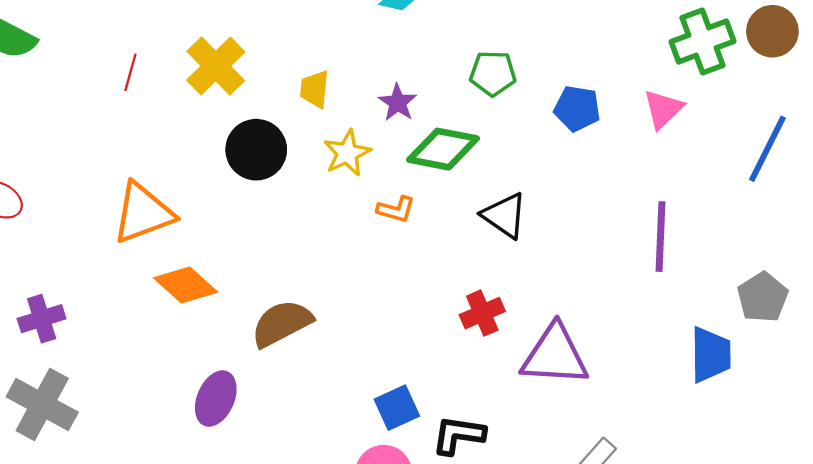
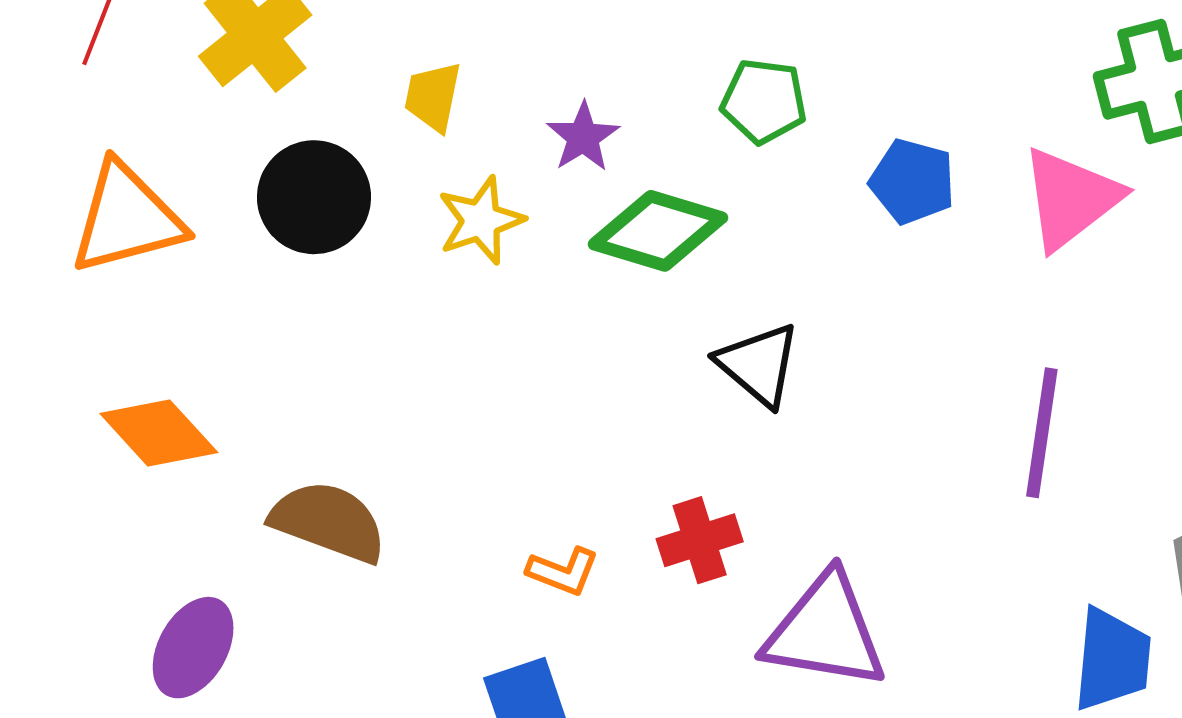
pink triangle: (663, 109) -> (1071, 198), size x1.4
orange L-shape: (396, 209) -> (563, 571), moved
orange triangle: (143, 213) -> (127, 218), moved
brown semicircle: (282, 323) -> (329, 522), turned 42

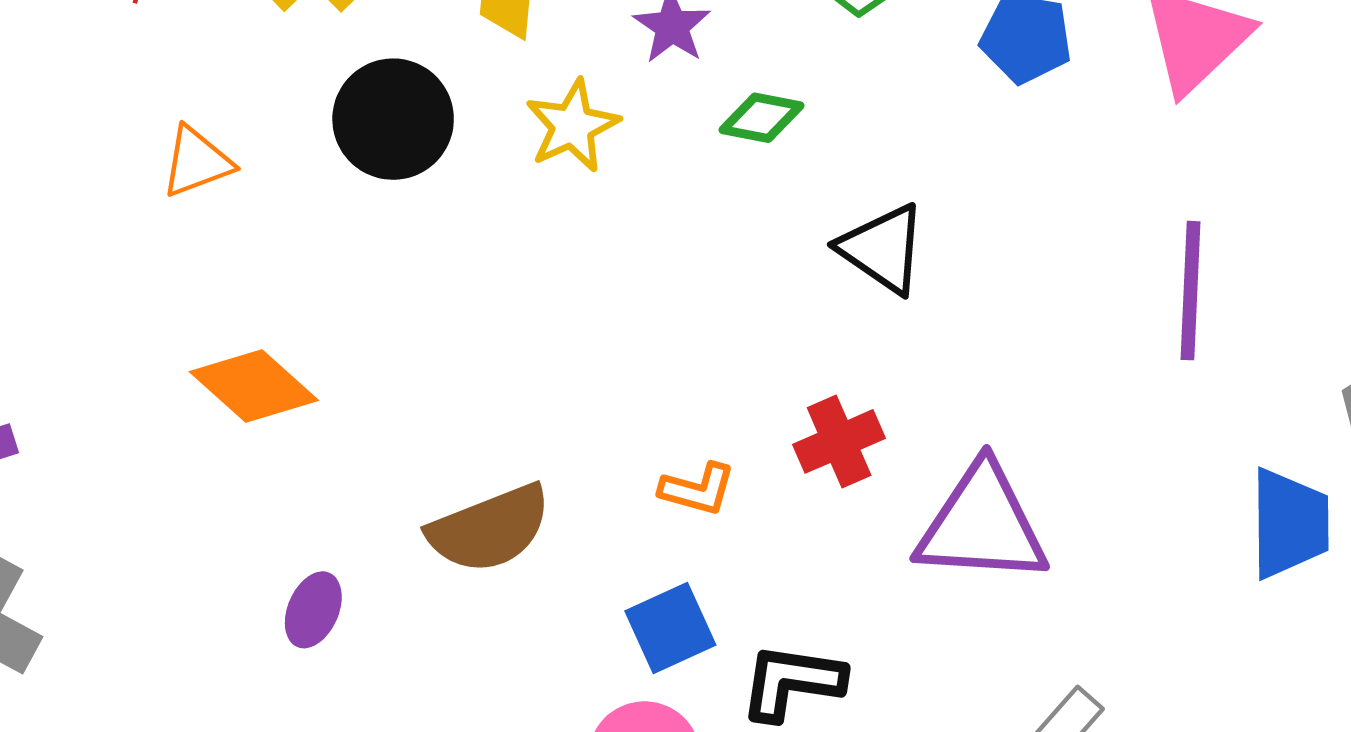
orange triangle: (127, 218) -> (197, 162), size x0.6
green diamond: (658, 231) -> (762, 118), size x0.6
brown semicircle: (329, 522) -> (489, 529), moved, turned 144
purple ellipse: (193, 648) -> (313, 610), size x0.7

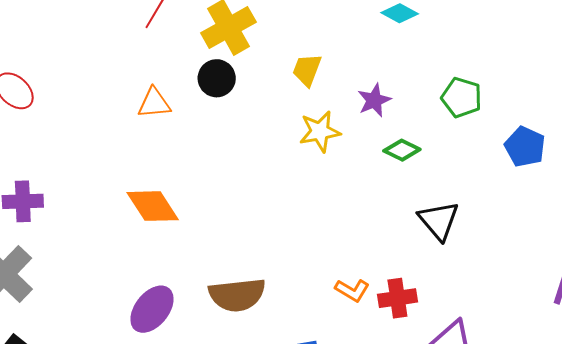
black circle: (393, 119) -> (217, 78), moved, size x0.7
orange L-shape: (698, 489) -> (352, 290), moved
purple ellipse: (313, 610) -> (152, 309), size x1.5

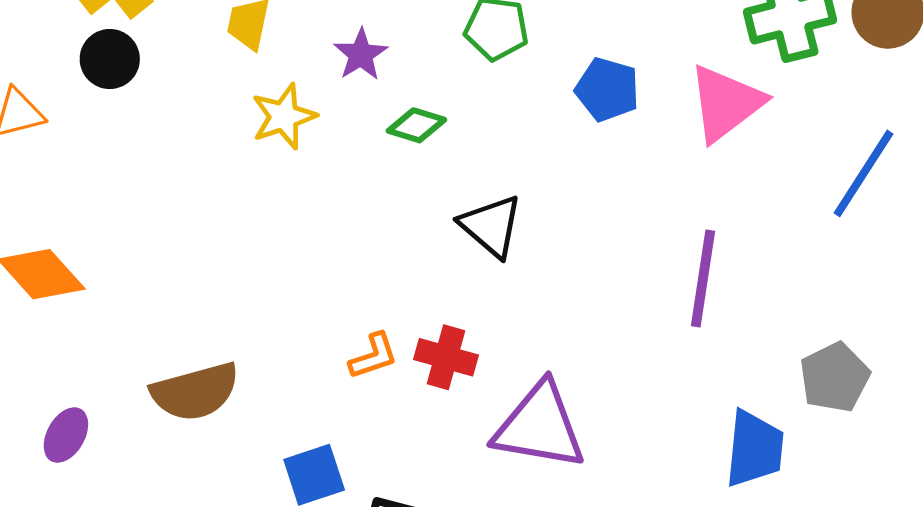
orange L-shape: (352, 290) -> (373, 356), turned -40
red cross: (397, 298) -> (446, 357), turned 33
purple ellipse: (152, 309) -> (66, 435), size x0.7

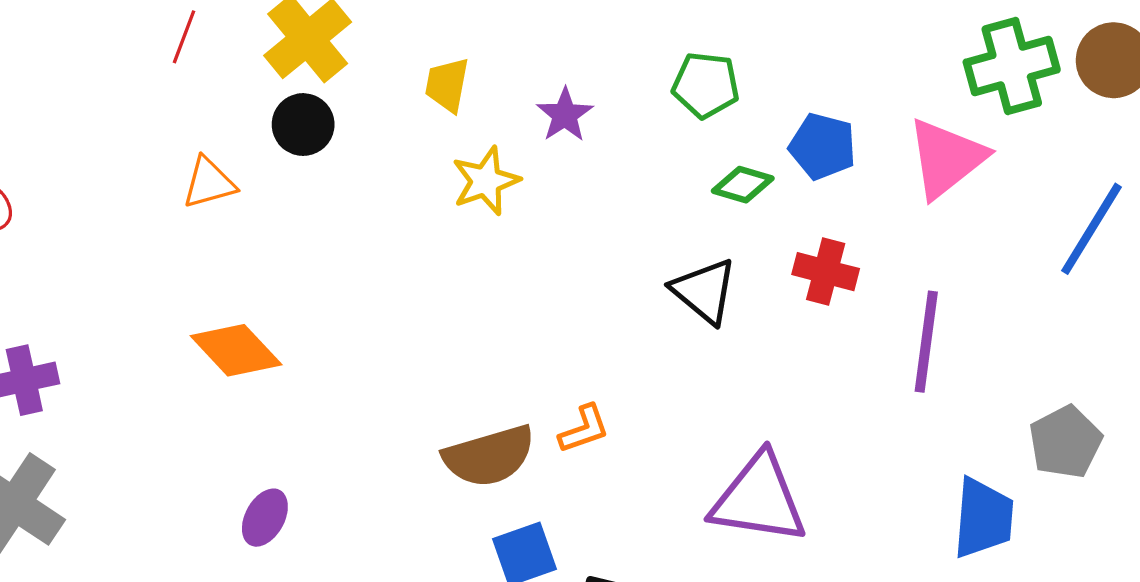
green diamond: (416, 125) -> (743, 185), moved
red cross: (446, 357) -> (826, 272), moved
brown semicircle: (195, 392) -> (489, 456), moved

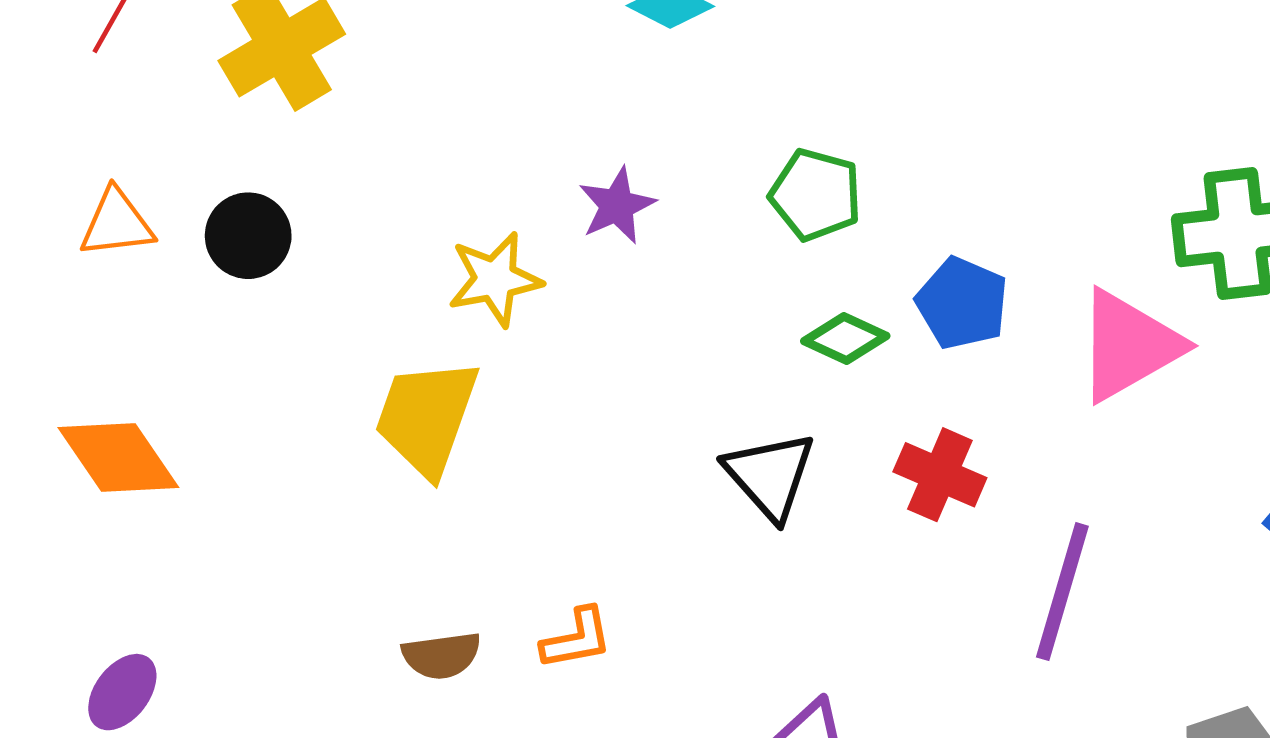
yellow trapezoid: (447, 85) -> (427, 417), moved, size x1.6
black circle: (303, 125) -> (248, 236), moved
brown semicircle: (489, 456) -> (441, 655), size x0.6

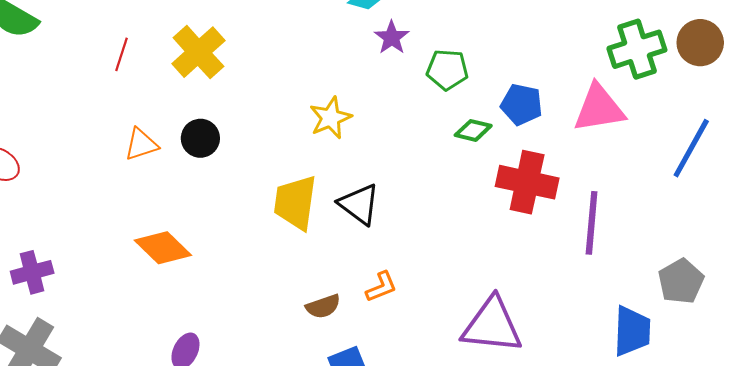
purple star: (617, 206) -> (392, 38), moved
yellow star: (495, 279) -> (330, 118), moved
pink triangle: (1129, 346) -> (599, 108), turned 32
red cross: (940, 475) -> (527, 182), size x1.5
black triangle: (770, 476) -> (359, 204), moved

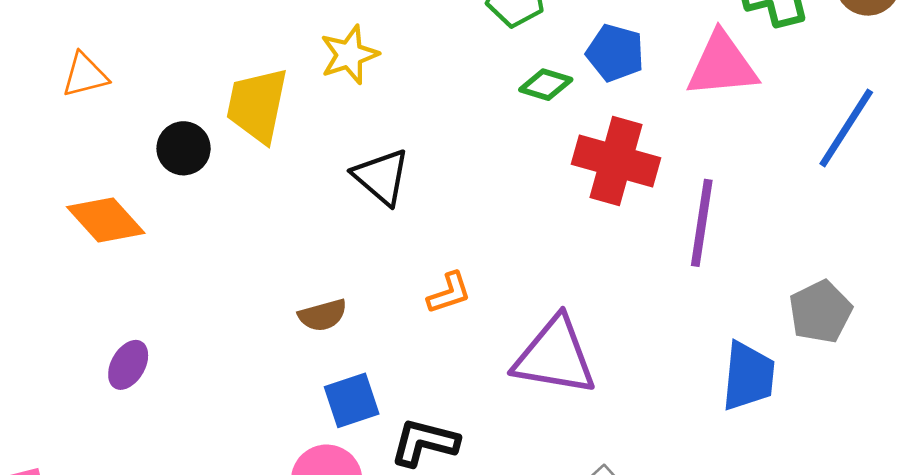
black circle: (200, 138) -> (184, 148), moved
yellow trapezoid: (295, 202) -> (257, 105), moved
orange L-shape: (381, 287) -> (449, 293), moved

